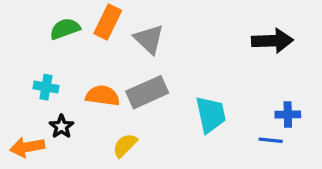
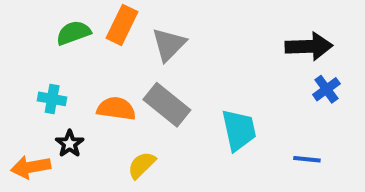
gray triangle: (149, 39) -> (169, 44), turned 32
gray rectangle: (147, 92) -> (167, 105), turned 63
blue cross: (288, 115) -> (326, 89), moved, turned -35

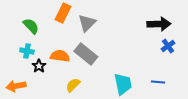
green semicircle: (73, 33) -> (31, 26), moved, turned 66
cyan trapezoid: (239, 130) -> (123, 84), moved
black star: (70, 144) -> (39, 66), moved

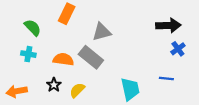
gray triangle: (87, 23) -> (102, 32), moved, turned 30
black star: (39, 66) -> (54, 85), moved
blue line: (158, 82) -> (166, 78), moved

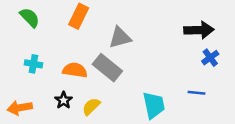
green semicircle: (33, 28) -> (30, 17), moved

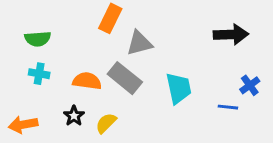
orange rectangle: (79, 16) -> (110, 18), moved
green semicircle: (30, 17) -> (38, 39), moved, turned 130
blue cross: (210, 58) -> (250, 85), moved
cyan trapezoid: (154, 105) -> (179, 88), moved

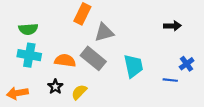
black arrow: (231, 34) -> (172, 26), size x0.7
cyan cross: (39, 74) -> (29, 55), size x1.5

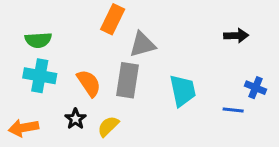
gray rectangle: (93, 58) -> (128, 80), turned 60
orange semicircle: (65, 61) -> (89, 83), turned 48
blue cross: (187, 64) -> (255, 88), turned -32

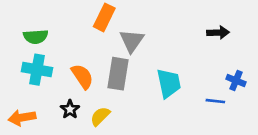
gray triangle: (142, 44) -> (132, 41), turned -40

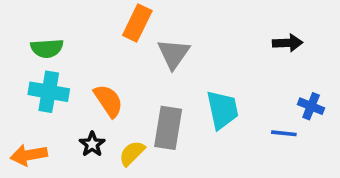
gray rectangle: (118, 74) -> (168, 128), moved

